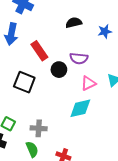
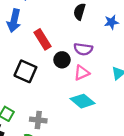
black semicircle: (74, 23) -> (79, 12), turned -63
pink triangle: (88, 83) -> (82, 73), moved
cyan diamond: (80, 108) -> (82, 101), turned 50

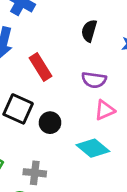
black circle: (62, 60) -> (50, 123), moved
pink triangle: (82, 73) -> (105, 110), moved

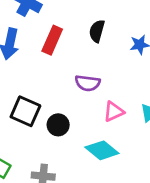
red rectangle: (41, 67) -> (52, 40), moved, turned 56
purple semicircle: (94, 80) -> (88, 83), moved

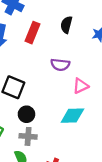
black circle: (58, 125) -> (26, 114), moved
cyan diamond: (102, 150) -> (72, 116), turned -40

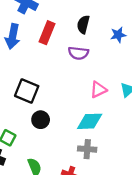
purple semicircle: (60, 65) -> (78, 53), moved
gray cross: (28, 136) -> (87, 149), moved

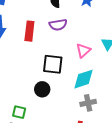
red rectangle: (47, 33) -> (29, 31), moved
black square: (27, 91) -> (53, 64), moved

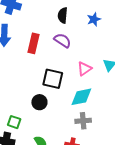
purple semicircle: (58, 25) -> (62, 40), turned -144

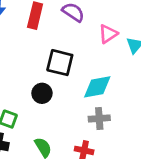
pink triangle: (84, 69) -> (108, 34), moved

